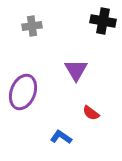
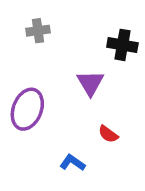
black cross: (103, 21) -> (122, 45), moved

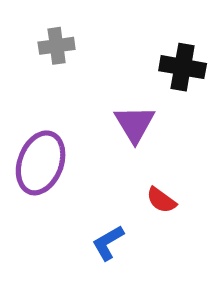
blue L-shape: (72, 163) -> (108, 243), turned -65

